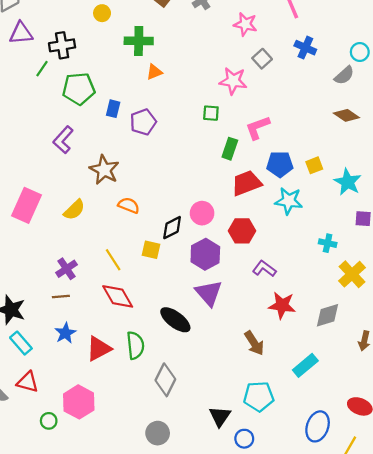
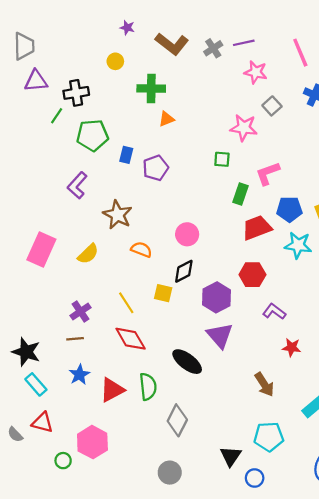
pink circle: (202, 213) -> (187, 234), moved
red star: (282, 305) -> (292, 347), size x0.7

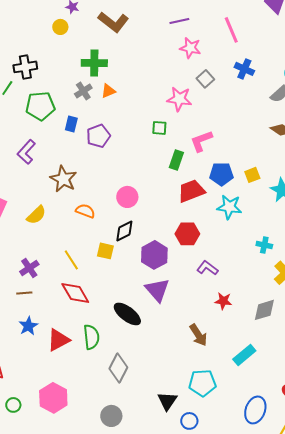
gray cross: (213, 48) -> (83, 91), moved
yellow circle: (115, 61) -> (60, 27), moved
pink hexagon: (92, 442) -> (53, 398), moved

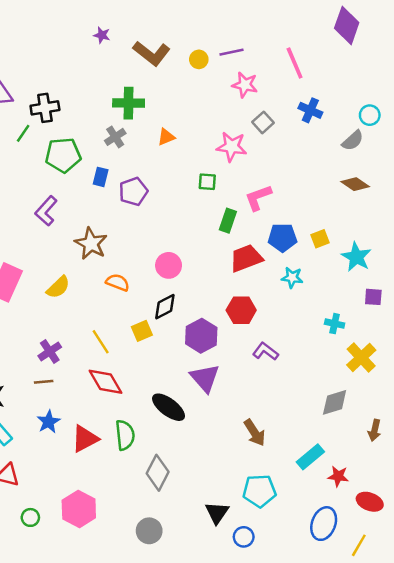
yellow circle: (60, 27) -> (199, 59), moved
orange triangle: (108, 91) -> (166, 137), moved
cyan star: (229, 207) -> (292, 278), size x0.7
yellow square: (105, 251) -> (142, 331), turned -36
red star: (223, 301) -> (338, 476), moved

